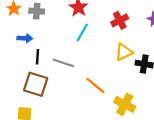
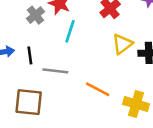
gray cross: (37, 11) -> (35, 15), moved, turned -32
black line: (38, 57) -> (30, 55), moved

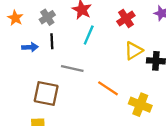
gray cross: (35, 15) -> (47, 17), moved
black line: (30, 55) -> (52, 41), moved

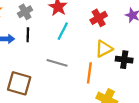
gray line: (72, 68) -> (57, 63), moved
orange line: (108, 88) -> (89, 73), moved, turned 60

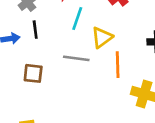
yellow triangle: (104, 49) -> (102, 37), moved
brown square: (19, 83) -> (33, 73), moved, size x0.7

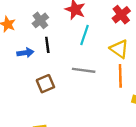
yellow triangle: (102, 37) -> (119, 49), moved, turned -48
brown square: (33, 73) -> (45, 84), turned -30

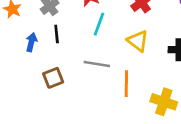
blue arrow: (25, 53) -> (31, 42), turned -70
orange line: (120, 76) -> (126, 84), moved

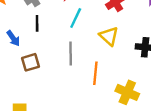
blue arrow: (31, 42) -> (13, 38), moved, turned 126
gray line: (97, 64) -> (71, 53), turned 75

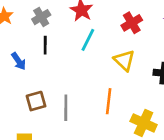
gray line: (71, 53) -> (66, 108), moved
brown square: (31, 62) -> (36, 101), moved

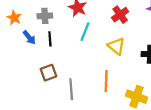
gray cross: (41, 17) -> (45, 16), turned 32
blue arrow: (19, 61) -> (29, 37), moved
brown square: (36, 101) -> (48, 73), moved

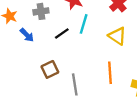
black line: (50, 39) -> (62, 33), moved, turned 64

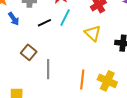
brown square: (50, 69) -> (29, 52), turned -35
orange line: (110, 73) -> (82, 80), moved

